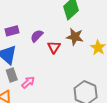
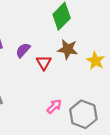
pink arrow: (28, 82) -> (54, 106), moved

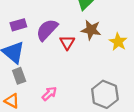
purple semicircle: (23, 50) -> (47, 30), size x1.5
pink arrow: (54, 106) -> (49, 94), moved

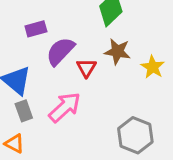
purple rectangle: (18, 25) -> (36, 29), moved
pink arrow: (49, 94) -> (65, 107), moved, size x1.6

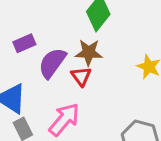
brown star: (117, 51) -> (89, 52), moved

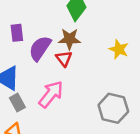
purple rectangle: (24, 43) -> (17, 33), turned -72

